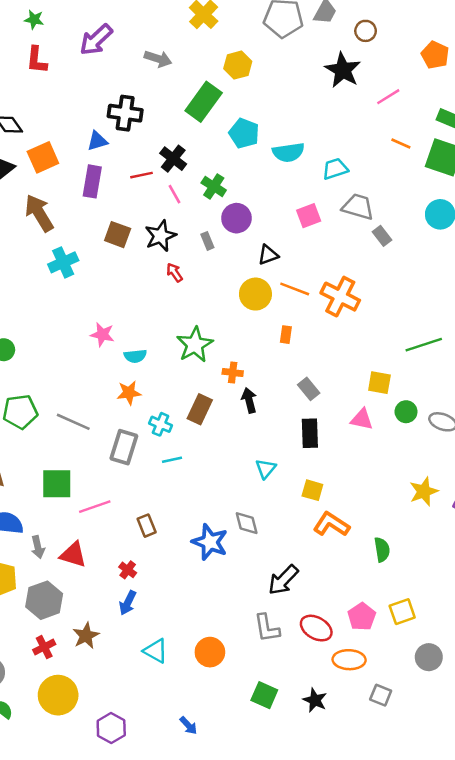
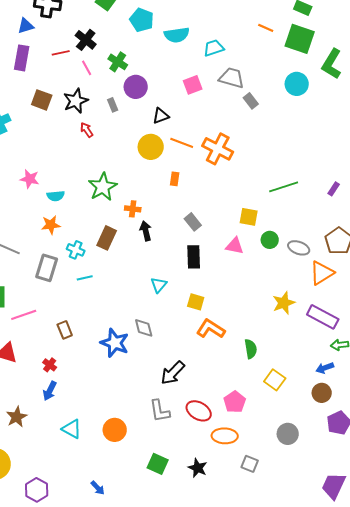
yellow square: (402, 612) -> (275, 380), moved, turned -35

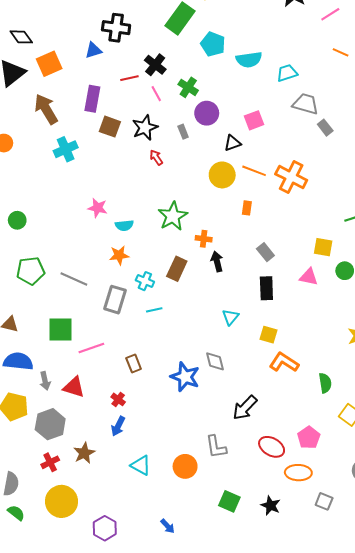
purple rectangle: (22, 58) -> (92, 99), moved
pink square: (193, 85) -> (254, 120), moved
gray L-shape: (160, 411) -> (216, 447), moved

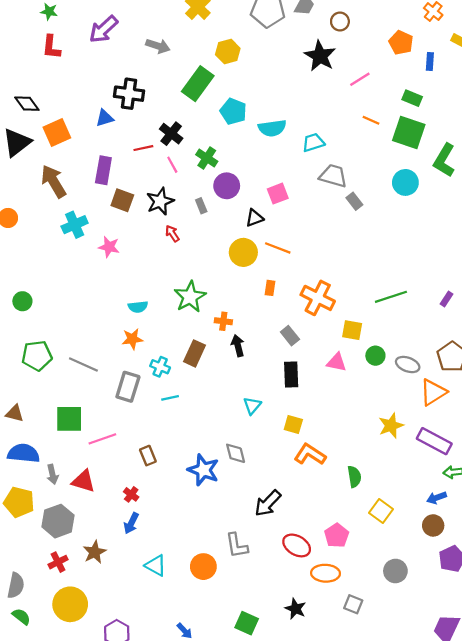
orange cross: (291, 177) -> (318, 298), moved
pink star: (98, 208) -> (109, 247), moved
green square: (229, 501) -> (247, 623), moved

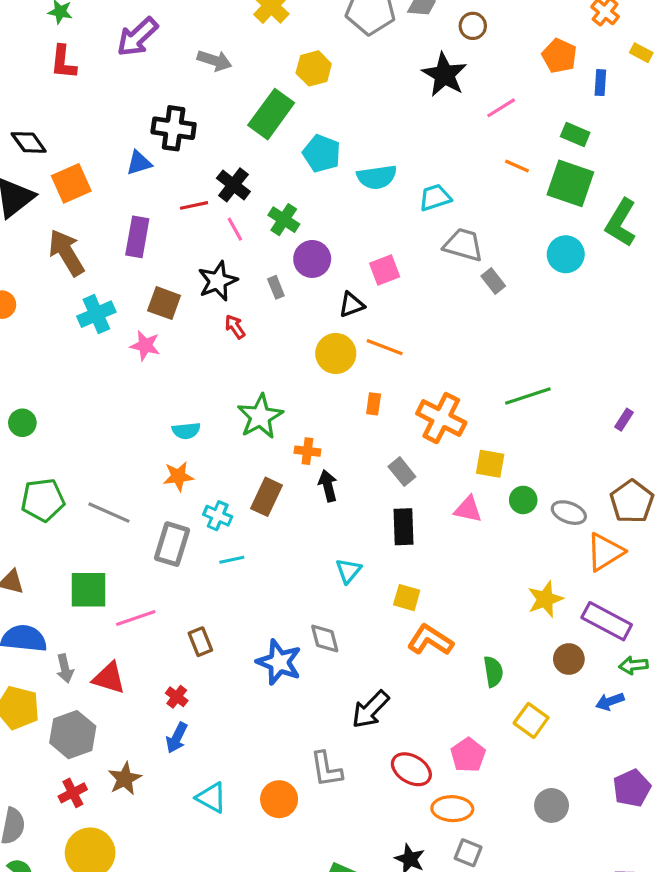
brown square: (122, 200) -> (164, 303), moved
green line: (391, 297) -> (528, 396), moved
brown circle: (433, 525) -> (569, 659), moved
gray square: (353, 604) -> (468, 853), moved

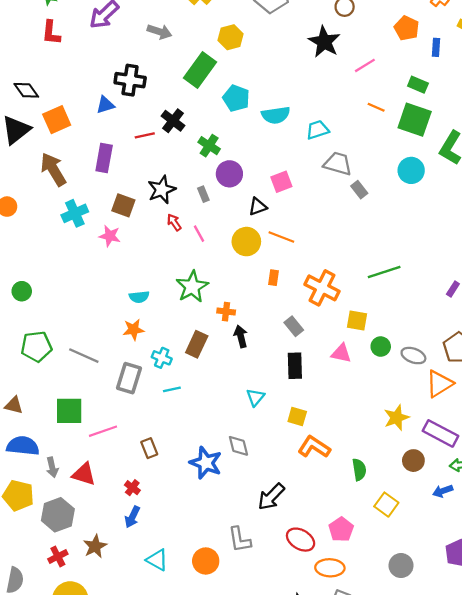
pink line: (235, 229) -> (199, 234), moved

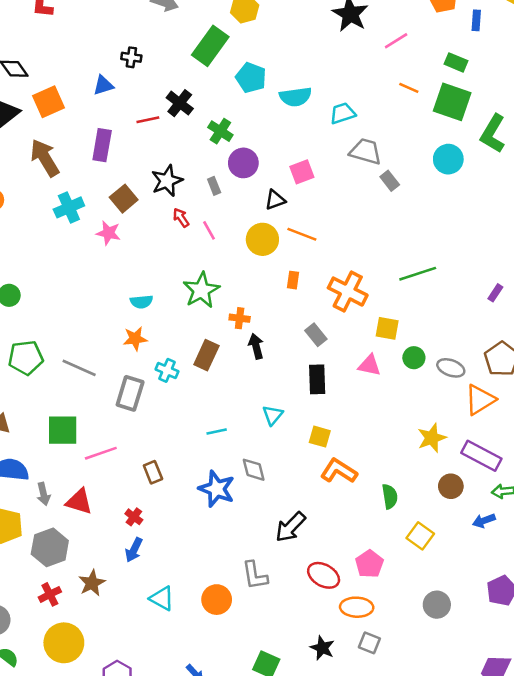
black cross: (130, 80) -> (131, 57), size x0.6
brown square: (123, 205) -> (124, 199), turned 30
cyan line: (172, 389) -> (217, 432), moved

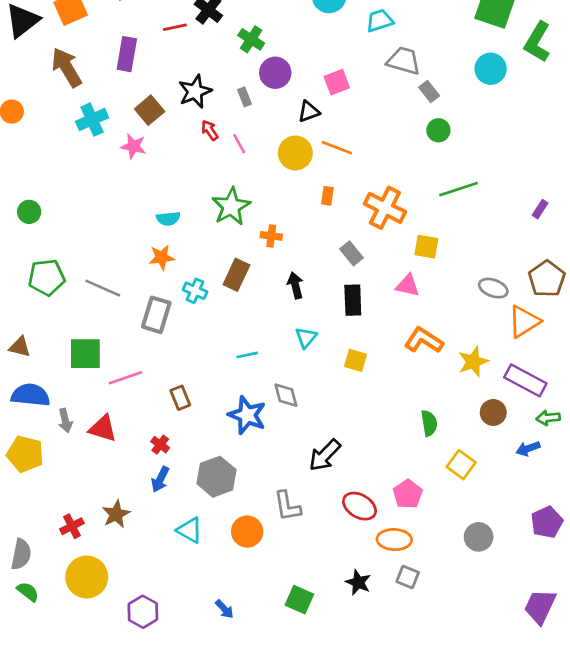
black arrow: (256, 346) -> (295, 285), moved
green circle: (414, 358) -> (438, 130), moved
orange L-shape: (339, 471) -> (424, 340), moved
gray hexagon: (50, 547) -> (216, 477), moved

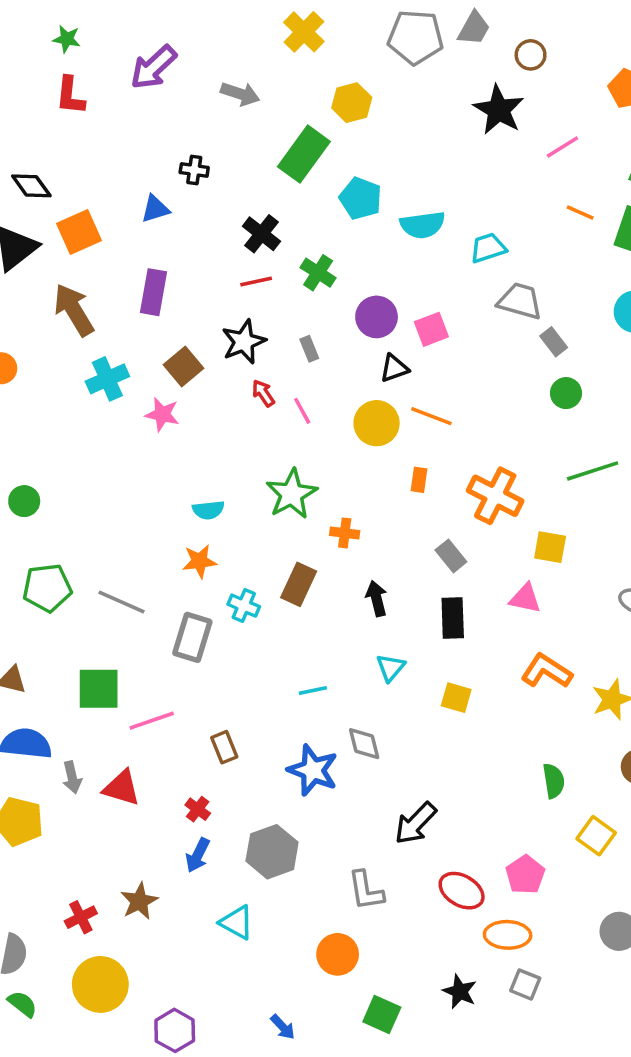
red line: (175, 27) -> (256, 282), moved
purple circle: (275, 73) -> (377, 317), moved
orange circle: (247, 532) -> (338, 954), moved

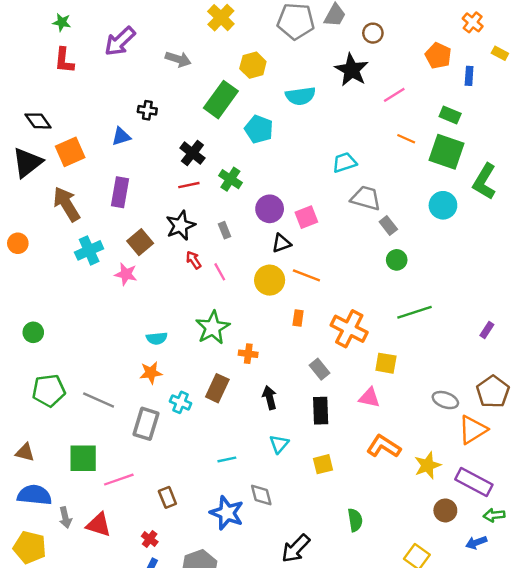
cyan semicircle: (423, 225) -> (300, 96), moved
yellow square: (456, 698) -> (323, 464), turned -30
green semicircle: (554, 781) -> (355, 520), moved

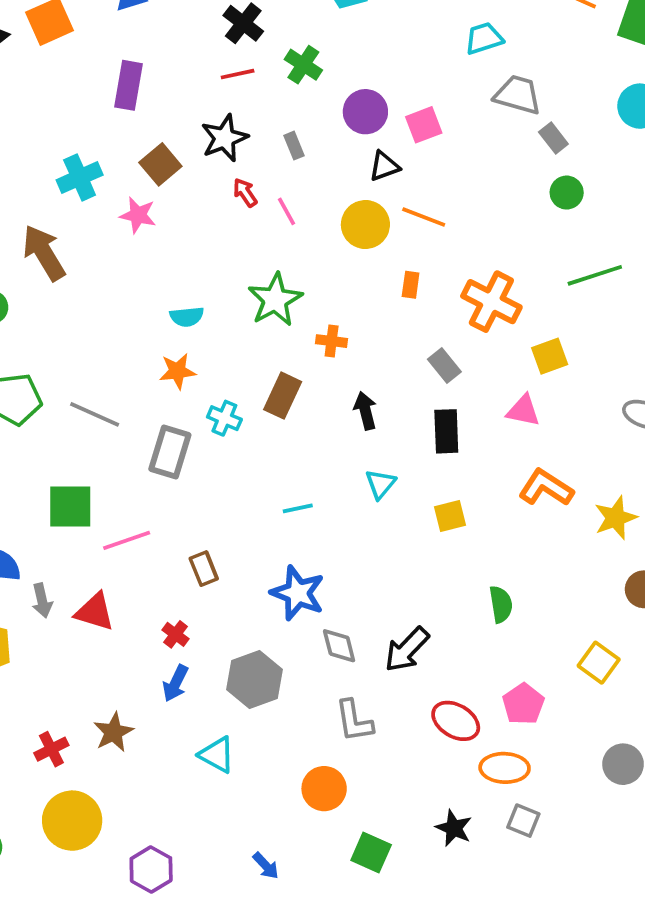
brown arrow: (67, 204) -> (44, 253), moved
yellow square: (386, 363) -> (550, 356), turned -30
gray diamond: (261, 495) -> (339, 646), moved

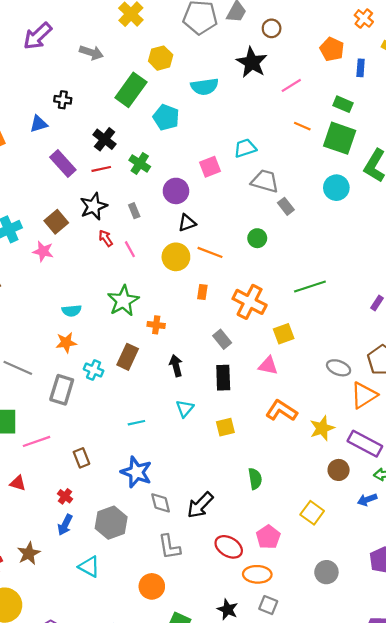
purple rectangle: (129, 85) -> (63, 163), moved, turned -52
pink square: (424, 125) -> (210, 167), moved
green circle: (567, 193) -> (257, 238), moved
red triangle: (95, 612) -> (18, 483), size x0.7

